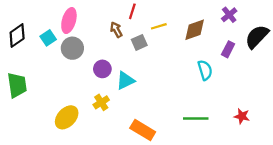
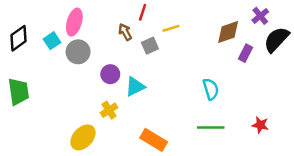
purple cross: (229, 15) -> (260, 16), moved
brown diamond: (195, 30) -> (228, 32), moved
cyan semicircle: (205, 70) -> (211, 89), moved
yellow ellipse: (67, 117) -> (83, 137), moved

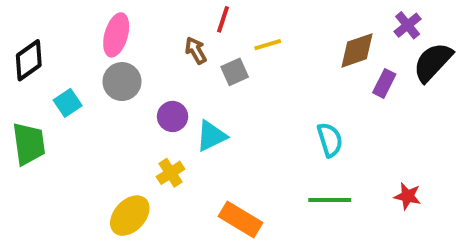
cyan square: (52, 41) -> (68, 103), moved

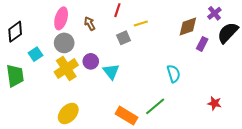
brown arrow: (196, 50) -> (90, 24), moved
cyan triangle: (211, 136) -> (111, 72), turned -42
yellow cross: (171, 173) -> (66, 68), moved, size x1.6
green line: (330, 200) -> (155, 106), moved, turned -40

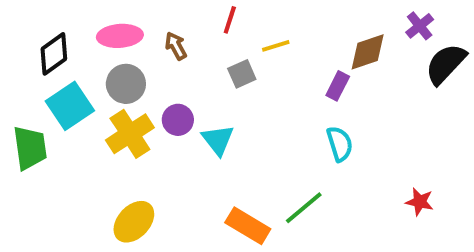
pink ellipse: (61, 18) -> (120, 36), turned 70
black diamond: (15, 32) -> (54, 54), moved
purple rectangle: (202, 44) -> (338, 86), moved
cyan square: (36, 54) -> (70, 106), size x1.6

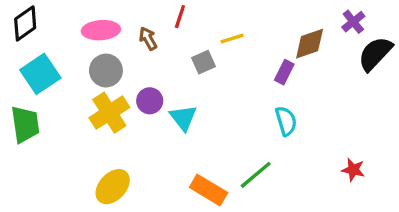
red line: (230, 20) -> (180, 17), moved
black diamond: (54, 54) -> (25, 23), moved
cyan square: (70, 106) -> (40, 74), moved

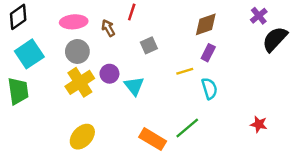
yellow line: (232, 39) -> (185, 71), moved
brown diamond: (310, 44) -> (206, 24), moved

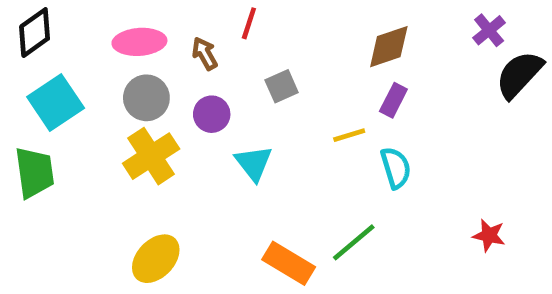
purple circle: (109, 74) -> (212, 114), moved

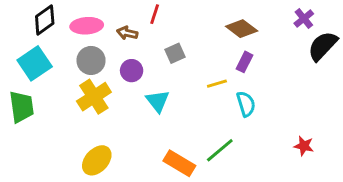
black diamond: (35, 33) -> (45, 20), moved
brown diamond: (389, 47) -> (242, 29), turned 56
brown arrow: (205, 54) -> (127, 33), turned -48

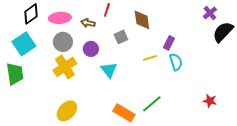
brown diamond: (242, 29) -> (142, 20), moved, turned 45
cyan semicircle: (246, 104) -> (176, 62), moved

